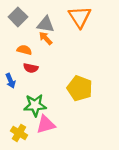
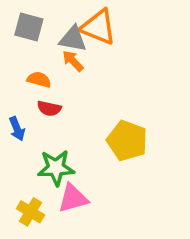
gray square: (18, 17) -> (29, 27), turned -30
orange triangle: (80, 17) -> (98, 27), moved, turned -35

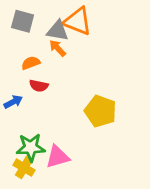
orange semicircle: (39, 80) -> (31, 63), turned -36
blue arrow: (17, 129) -> (13, 102), turned -96
green star: (56, 168) -> (31, 147), moved

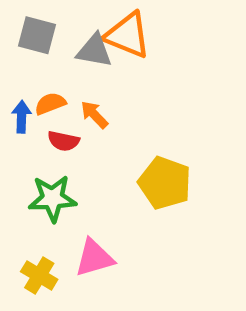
orange arrow: (58, 48) -> (94, 115), moved
blue arrow: (13, 102) -> (22, 117), moved, turned -60
green star: (31, 147) -> (52, 198), moved

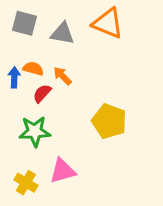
orange triangle: (127, 35) -> (108, 23), moved
orange semicircle: (50, 104) -> (33, 69), turned 36
red semicircle: (63, 141) -> (42, 93), turned 120

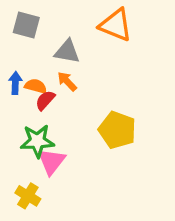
gray triangle: (62, 34) -> (67, 52), moved
orange semicircle: (33, 69) -> (36, 86), moved
pink triangle: (62, 171) -> (51, 161), moved, turned -36

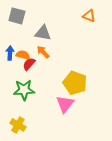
orange triangle: (116, 25) -> (89, 16), moved, size x0.6
pink triangle: (51, 161) -> (65, 104), moved

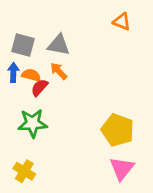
gray square: (17, 16) -> (23, 45), moved
yellow pentagon: (75, 83) -> (118, 130), moved
pink triangle: (65, 104) -> (122, 168), moved

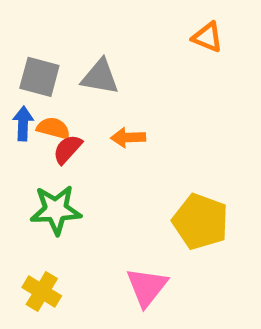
orange arrow: (59, 71) -> (128, 138), moved, turned -48
pink triangle: (122, 168) -> (147, 287), moved

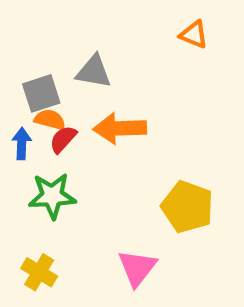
gray square: (39, 77) -> (41, 93), moved, turned -33
blue arrow: (23, 124) -> (22, 144), moved
orange arrow: (128, 138) -> (120, 128), size x1.6

